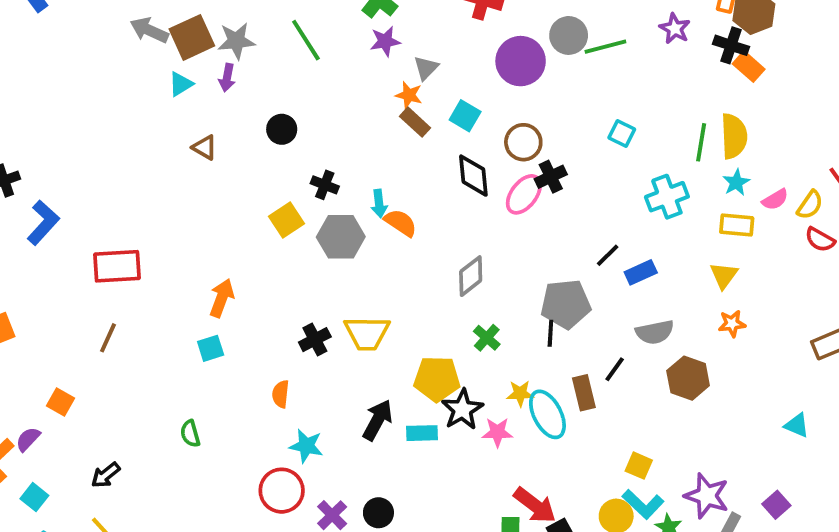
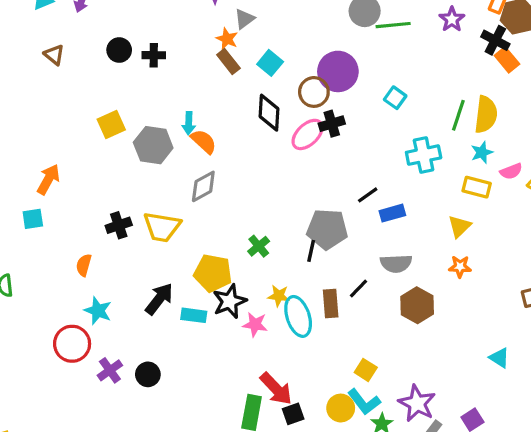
purple circle: (521, 61) -> (338, 71), moved
black cross: (325, 185) -> (154, 55), moved, turned -30
gray diamond: (471, 276) -> (203, 186), moved

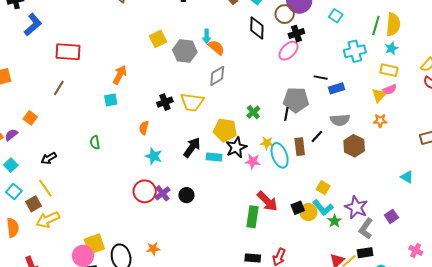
pink ellipse: (308, 134) -> (288, 51), moved
pink semicircle: (511, 171) -> (390, 89), moved
black line: (368, 195) -> (321, 78), turned 48
red circle: (72, 344) -> (145, 191), moved
black square: (293, 414) -> (298, 208), moved

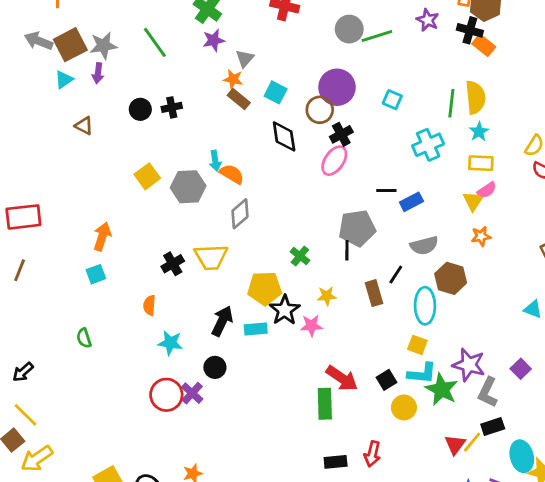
cyan ellipse: (280, 155) -> (425, 306), moved, turned 30
black circle: (186, 195) -> (215, 367), moved
cyan L-shape: (323, 208) -> (422, 373), turned -35
yellow circle: (308, 212) -> (404, 407), moved
green star: (335, 221) -> (442, 389), size x1.6

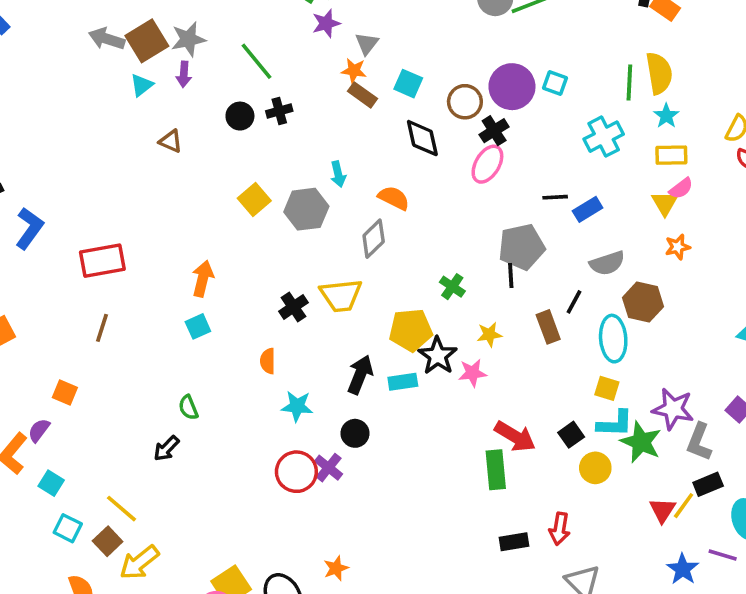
green line: (155, 42) -> (257, 61), moved
purple circle: (337, 87) -> (512, 87), moved
orange semicircle: (232, 174) -> (394, 198), moved
black arrow: (23, 372) -> (166, 448), moved

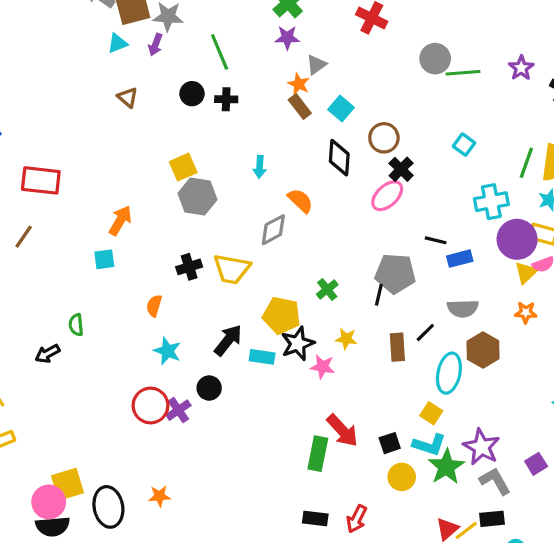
purple circle: (512, 87) -> (517, 239), moved
black cross: (494, 131) -> (401, 169), turned -30
gray hexagon: (306, 209) -> (197, 197), moved
gray L-shape: (699, 442) -> (495, 481), turned 112

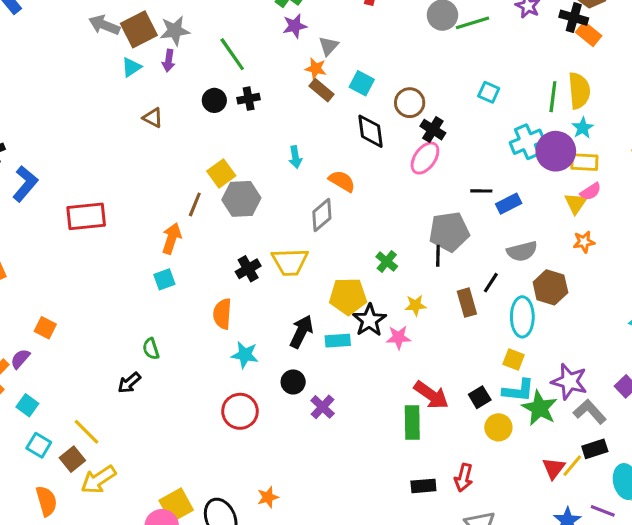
brown line: (24, 237) -> (195, 204), moved
purple circle: (517, 239) -> (556, 151), moved
orange semicircle: (154, 306) -> (222, 314), size x1.4
purple cross: (178, 410) -> (323, 407), moved

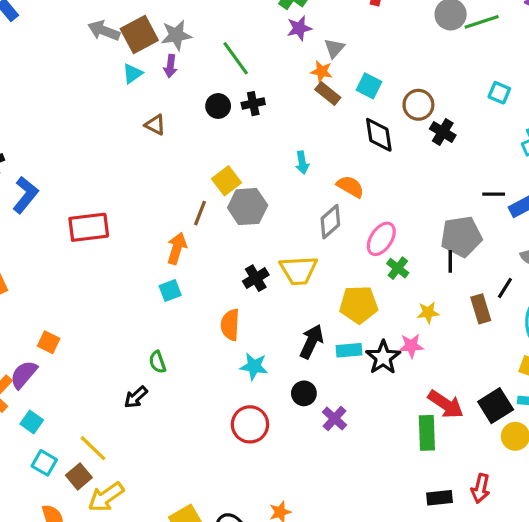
pink ellipse: (425, 158) -> (381, 239), moved
black star: (369, 320) -> (383, 357), moved
purple semicircle: (20, 359) -> (24, 375), size x1.4
black square: (480, 397) -> (496, 406), size x1.5

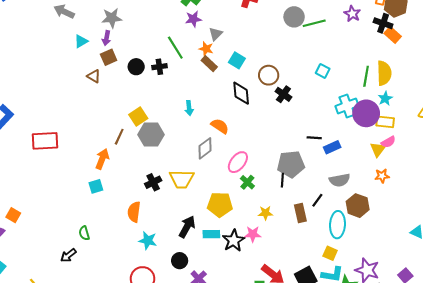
brown square: (139, 35) -> (109, 57), moved, size x0.7
green line: (236, 58) -> (175, 48), moved

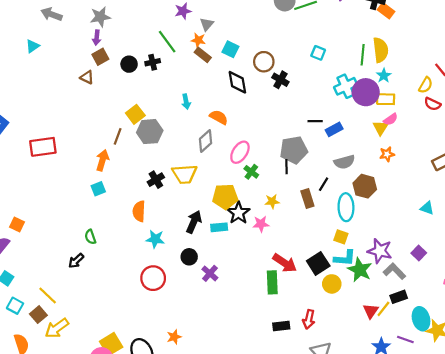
cyan triangle: (81, 41) -> (33, 46), moved
black star: (234, 241) -> (238, 213), moved

